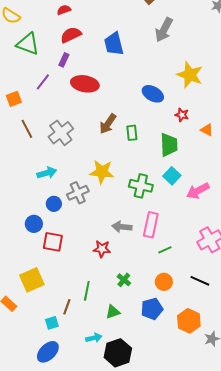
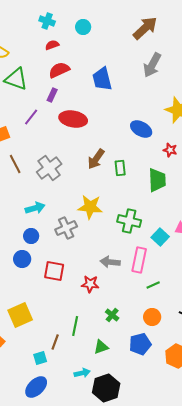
cyan square: (172, 176) -> (160, 237), moved
blue circle: (54, 204) -> (31, 236), moved
red square: (53, 242) -> (54, 271), moved

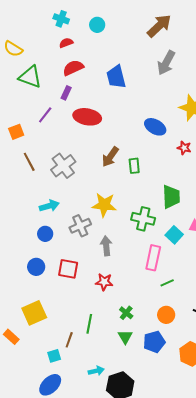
green trapezoid: (157, 180) -> (171, 197), moved
blue circle: (22, 259) -> (36, 267), moved
gray arrow: (110, 262) -> (106, 246), moved, turned 78
green triangle: (101, 347) -> (125, 337), moved, turned -42

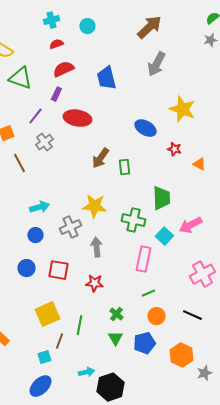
cyan cross: (61, 19) -> (51, 20), turned -35
gray cross: (63, 166) -> (44, 142), moved, size x0.7
green line: (167, 283) -> (148, 293), moved
yellow square: (34, 313) -> (47, 314), moved

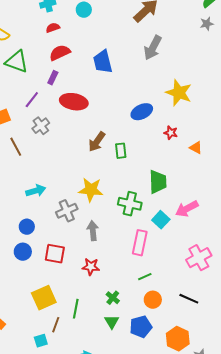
blue ellipse: (145, 128) -> (142, 112), turned -55
blue circle: (35, 235) -> (27, 227), moved

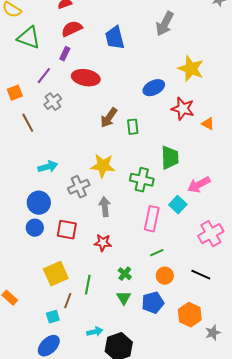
red star: (171, 133) -> (183, 109), size x1.6
cyan square: (161, 220) -> (178, 205), moved
blue circle: (27, 227) -> (39, 203), size x1.5

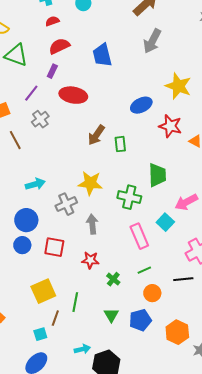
pink rectangle: (152, 219) -> (139, 236), turned -35
green cross: (125, 274) -> (113, 279), moved
black line: (201, 275) -> (183, 279), moved, turned -30

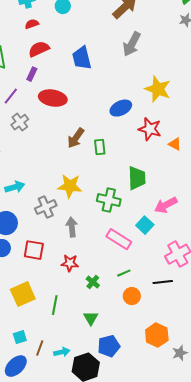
pink rectangle: (139, 236) -> (119, 239), turned -35
brown line: (55, 318) -> (40, 348), moved
blue pentagon: (140, 320) -> (109, 346), moved

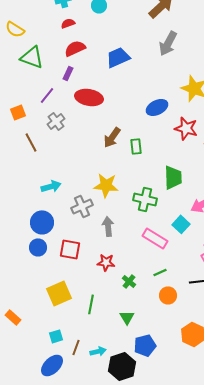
blue trapezoid: (82, 58) -> (118, 57), turned 80

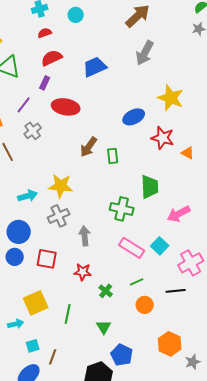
yellow star: (106, 185) -> (61, 186), moved
cyan square: (181, 224) -> (160, 246), moved
blue pentagon: (145, 345) -> (122, 355), turned -30
cyan arrow: (98, 351) -> (16, 324), moved

